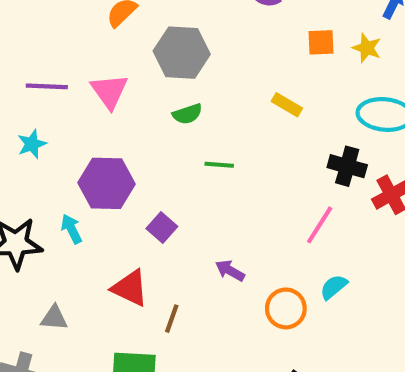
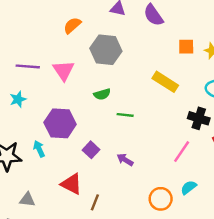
yellow rectangle: (287, 105) -> (165, 82), size x1.5
green semicircle: (187, 114) -> (102, 94), moved
purple arrow: (230, 271) -> (125, 160), moved

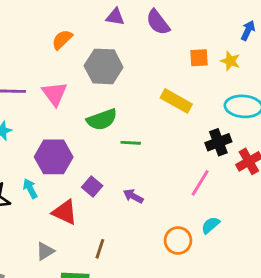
green semicircle: (102, 94) -> (102, 120), size x1.5
black cross: (199, 118) -> (218, 142), turned -35
red triangle: (71, 184) -> (65, 212), moved
gray triangle: (27, 200) -> (45, 251), moved, turned -35

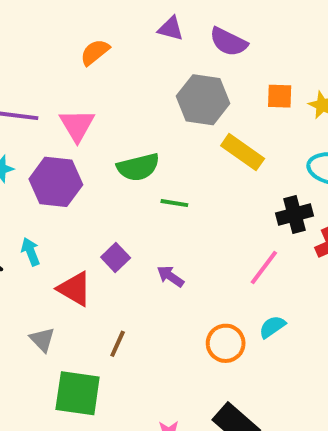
purple semicircle: (158, 22) -> (228, 42), turned -32
gray hexagon: (104, 66) -> (203, 100), moved
purple hexagon: (54, 157) -> (56, 182), moved
gray triangle: (45, 251) -> (42, 340), turned -48

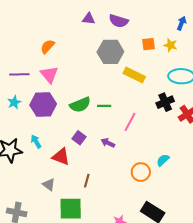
orange semicircle: (95, 52) -> (47, 47), moved
green semicircle: (138, 167) -> (80, 105), moved
pink line: (264, 268) -> (130, 122), moved

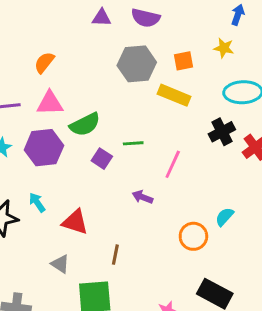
orange square: (148, 44) -> (184, 61), moved
pink triangle: (49, 75) -> (50, 103), turned -48
green semicircle: (80, 105) -> (85, 124), moved
purple square: (79, 138) -> (102, 159), moved

